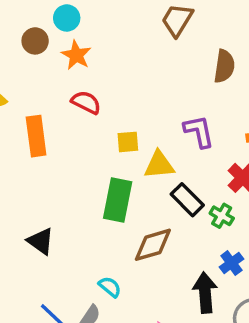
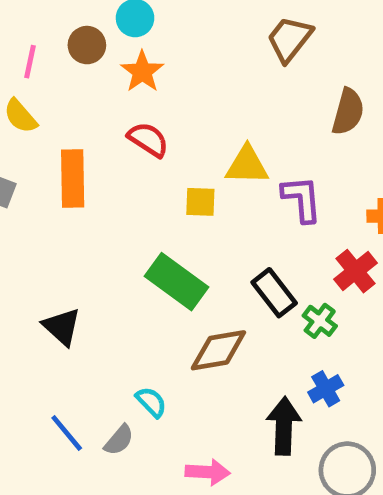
yellow triangle: (159, 165) -> (247, 165), moved
green rectangle: (118, 200) -> (176, 282), turned -72

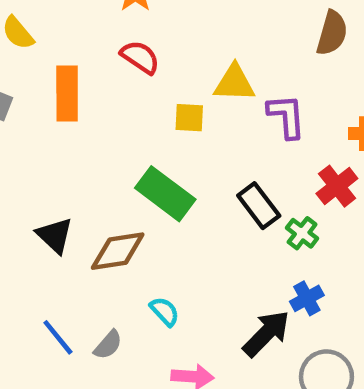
brown diamond: (218, 350) -> (118, 251), moved
cyan semicircle: (151, 402) -> (165, 311), moved
black arrow: (284, 426) -> (266, 333), turned 42

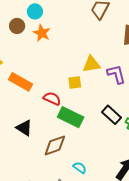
red semicircle: (140, 57) -> (52, 99), moved
orange rectangle: (67, 93) -> (21, 82), turned -50
black triangle: (55, 235) -> (24, 128), moved

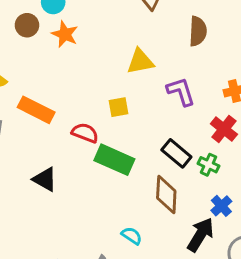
yellow triangle: (91, 64) -> (140, 61), moved
brown diamond: (55, 146) -> (166, 195), moved, turned -65

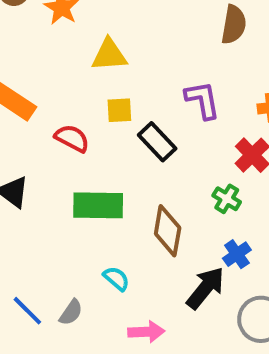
yellow triangle: (140, 61) -> (109, 55), moved
black rectangle: (176, 153) -> (157, 142), moved
green rectangle: (114, 160) -> (98, 205), moved, turned -30

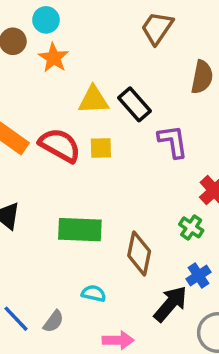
red semicircle: (72, 138) -> (60, 145), moved, size x1.4
black rectangle: (157, 142) -> (135, 104), moved
cyan semicircle: (116, 279) -> (94, 293), turned -30

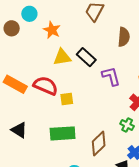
orange star: (54, 58) -> (52, 30), moved
yellow square: (101, 148) -> (67, 99), moved
brown diamond: (139, 253) -> (99, 143), turned 40

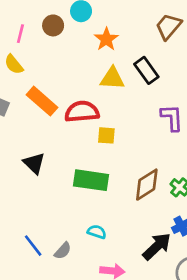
black rectangle: (86, 57) -> (146, 70), moved
red semicircle: (46, 86) -> (82, 112), turned -40
brown diamond: (99, 143) -> (147, 185), moved

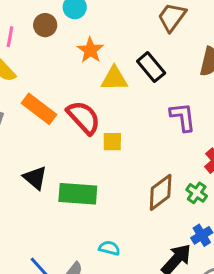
orange star: (106, 39) -> (90, 50), moved
red semicircle: (82, 112) -> (84, 117), turned 56
green rectangle: (91, 180) -> (78, 194), moved

